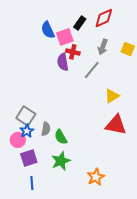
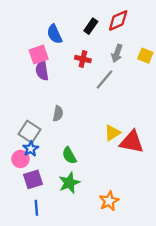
pink square: (65, 37) -> (39, 54), moved
purple semicircle: (63, 62) -> (42, 70), moved
yellow triangle: (112, 96) -> (112, 133), moved
gray semicircle: (46, 129) -> (58, 114), moved

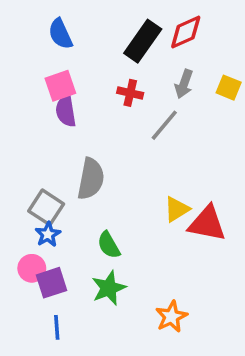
black rectangle: (91, 26) -> (143, 41), size x1.6
blue semicircle: (54, 34) -> (60, 34), moved
gray semicircle: (58, 114) -> (91, 179), size x1.6
pink circle: (20, 159) -> (32, 268), moved

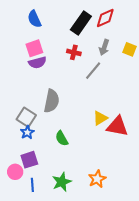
purple semicircle: (66, 111) -> (37, 63), turned -96
pink circle: (32, 268) -> (15, 172), moved
green star: (109, 288) -> (62, 182), moved

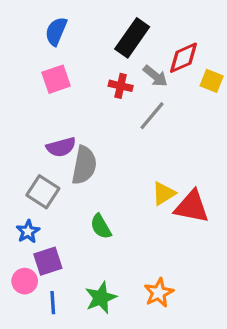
red diamond: (105, 18) -> (183, 58), moved
blue semicircle: (34, 19) -> (56, 31), turned 48
gray arrow: (104, 47) -> (155, 76), moved, turned -70
purple semicircle: (37, 63) -> (61, 147), moved
blue star: (27, 132) -> (28, 231), moved

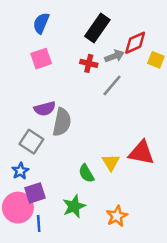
gray arrow: (155, 76) -> (114, 56), turned -60
yellow triangle: (164, 193) -> (111, 162), moved, turned -30
green semicircle: (101, 226) -> (86, 173), moved
pink circle: (25, 281) -> (18, 208), size x1.6
green star: (101, 298) -> (74, 206), moved

